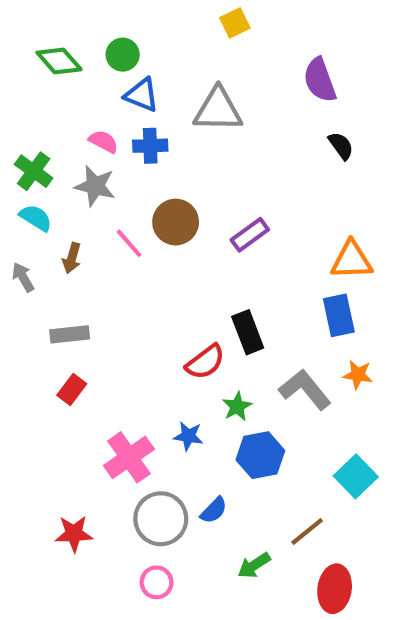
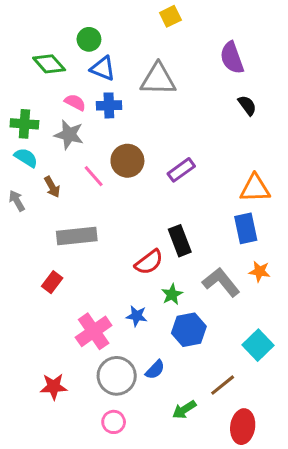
green diamond: (59, 61) -> (49, 64), moved
green cross: (34, 171) -> (24, 124), turned -32
brown arrow: (72, 258) -> (52, 187), turned -45
gray rectangle: (70, 334) -> (77, 236), moved, size x1.4

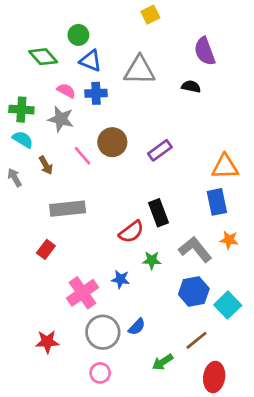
black semicircle: (247, 105) -> (191, 87), moved, turned -42
green star: (172, 294) -> (152, 260), turned 30
blue hexagon: (189, 330) -> (194, 291), moved

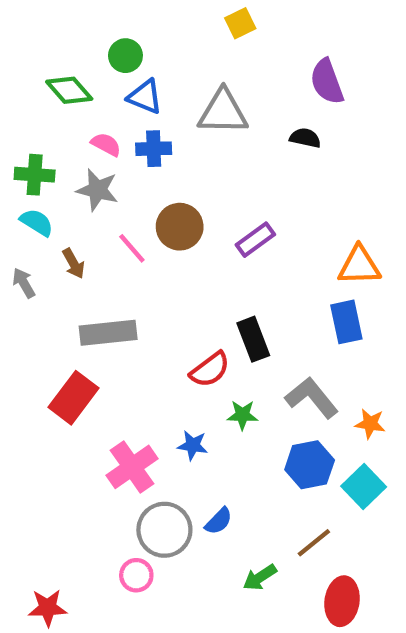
orange star: (229, 240) -> (370, 424), moved
red rectangle: (46, 249) -> (74, 398), size x1.6
red star: (47, 342) -> (48, 608), moved
pink circle: (100, 373) -> (136, 575), moved

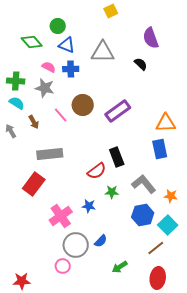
black semicircle: (305, 138) -> (141, 64), turned 32
purple rectangle: (255, 240) -> (118, 111), size x1.4
brown line: (314, 543) -> (156, 248), moved

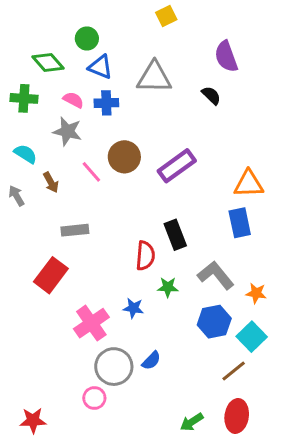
green cross: (16, 81) -> (24, 98), moved
gray rectangle: (50, 154) -> (75, 230), size x0.7
red semicircle: (97, 171) -> (145, 256), turned -48
green arrow: (120, 267) -> (192, 422), moved

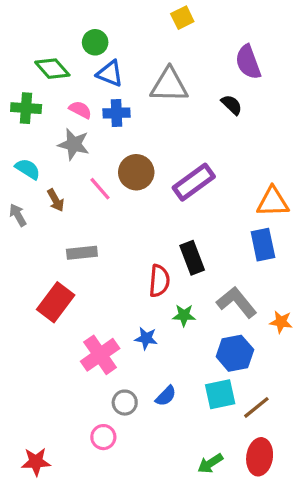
cyan square: (252, 337) -> (220, 394), moved, turned 32
gray circle: (114, 367) -> (125, 403), size x0.6

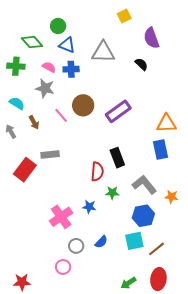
yellow square: (182, 18) -> (124, 16), moved
red rectangle: (56, 302) -> (25, 170), moved

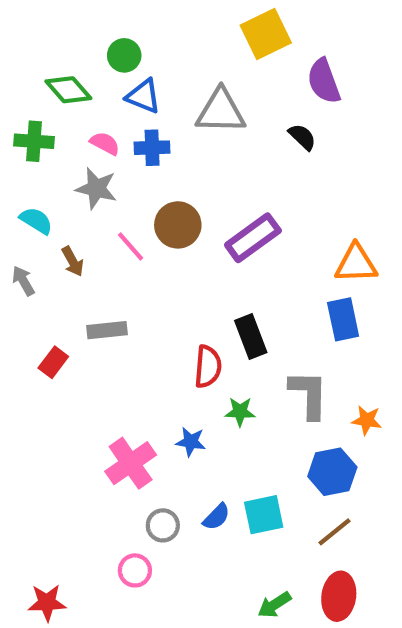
yellow square: (124, 16) -> (266, 34), size x1.6
red rectangle: (25, 170) -> (53, 362), size x0.6
gray L-shape: (144, 185) -> (309, 394), turned 40
blue hexagon: (143, 216) -> (332, 472), moved
cyan square: (134, 241) -> (264, 515), moved

